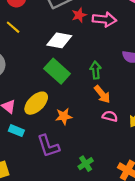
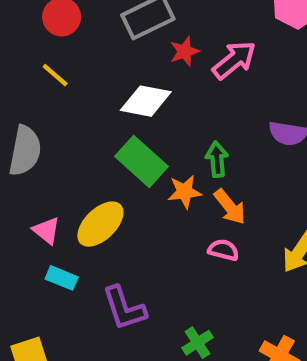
pink arrow: (104, 19) -> (234, 60), turned -45
orange star: (64, 116) -> (185, 192), moved
pink semicircle: (110, 116) -> (223, 250), moved

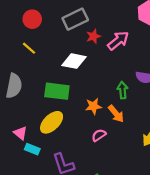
green arrow: (217, 159) -> (122, 90), moved
green rectangle: (141, 161) -> (57, 91), moved, turned -35
pink triangle: (47, 231) -> (20, 133), moved
pink semicircle: (223, 250) -> (99, 135), moved, turned -48

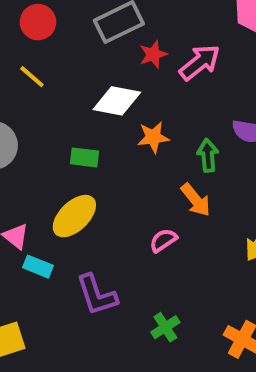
green rectangle: (57, 91) -> (84, 157), size x0.6
orange star: (93, 106) -> (153, 137), moved

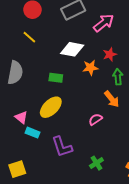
red star: (153, 54) -> (110, 54), moved
pink arrow: (200, 62) -> (104, 23), moved

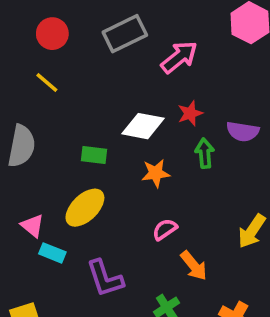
white diamond: (72, 49) -> (143, 126), moved
orange star: (90, 68) -> (156, 173), moved
orange arrow: (112, 99) -> (194, 266), moved

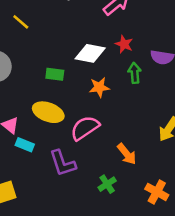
red star: (190, 113) -> (124, 44), turned -30
yellow ellipse: (85, 208) -> (48, 112), turned 64
pink semicircle: (165, 229) -> (85, 128), moved, size x1.6

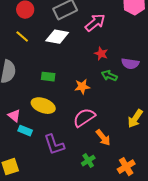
white diamond: (90, 53) -> (57, 37), moved
green arrow: (135, 73) -> (109, 76), turned -63
pink semicircle: (85, 128) -> (84, 118), moved
orange cross: (157, 192) -> (126, 167), turned 30

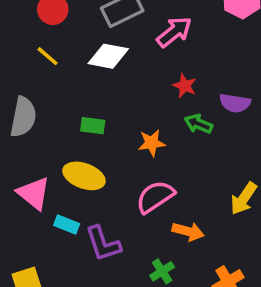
pink triangle: (14, 116) -> (34, 193), size x1.5
cyan rectangle: (25, 131) -> (67, 224), moved
orange arrow: (103, 138) -> (188, 231), turned -36

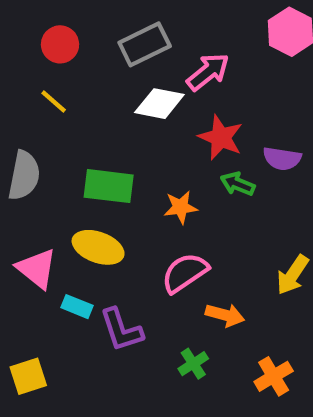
white diamond: (108, 56) -> (159, 104), moved
red star: (185, 86) -> (221, 137), size x1.5
green rectangle: (93, 126) -> (109, 186), size x1.6

